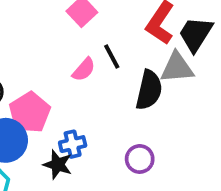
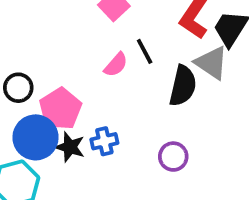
gray triangle: (177, 68) -> (212, 63), turned 39
black star: (58, 165) -> (70, 147), moved

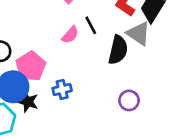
black star: (70, 147) -> (28, 102), moved
purple circle: (173, 157) -> (129, 100), moved

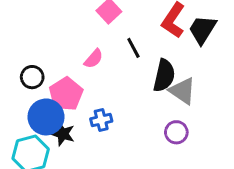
gray triangle: (139, 34) -> (182, 91), moved
pink semicircle: (70, 35) -> (94, 59), moved

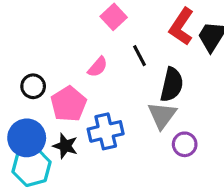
gray triangle: (182, 91) -> (162, 115), moved, turned 32
blue circle: (46, 117) -> (27, 138), moved
blue cross: (101, 120) -> (106, 131), size x1.5

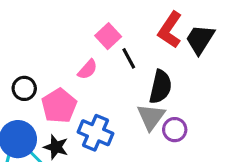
pink square: (114, 17) -> (108, 36), moved
blue cross: (106, 131) -> (96, 133), turned 36
purple circle: (185, 144) -> (175, 130), moved

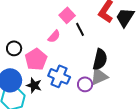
black semicircle: (160, 87) -> (100, 59), moved
gray triangle: (151, 117) -> (99, 76), moved, turned 30
purple circle: (175, 130) -> (85, 84), moved

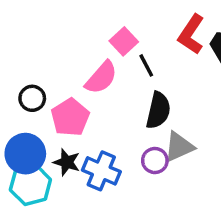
pink semicircle: (54, 36) -> (101, 78), size x1.5
black semicircle: (100, 59) -> (158, 110), moved
blue cross: (59, 76) -> (101, 171), moved

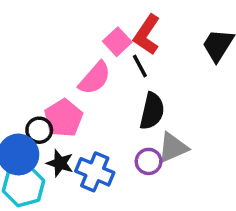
red L-shape: (191, 34) -> (147, 35), moved
black circle: (32, 98) -> (39, 130), moved

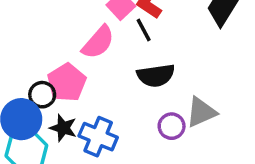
black semicircle: (152, 111) -> (156, 75), turned 69
gray triangle: (173, 148) -> (201, 112), moved
purple circle: (149, 161) -> (172, 126), moved

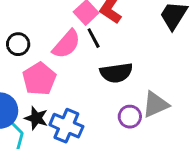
black line: (144, 30) -> (94, 38), moved
black circle: (42, 95) -> (18, 44), moved

